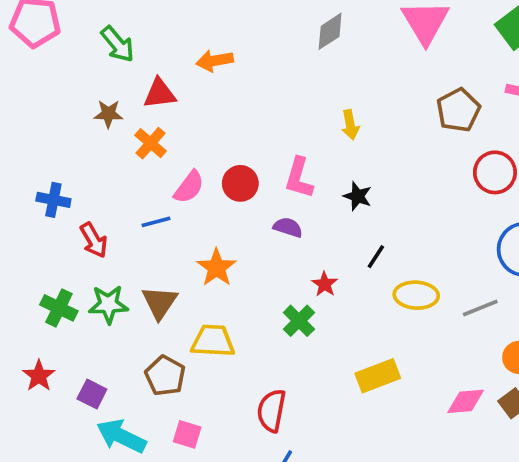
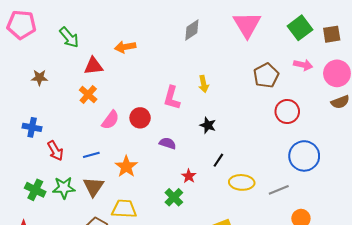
brown star: (108, 114) -> (39, 78), moved
pink L-shape: (299, 178) -> (172, 98), moved
blue line: (156, 222) -> (91, 155), moved

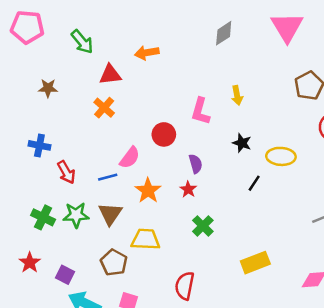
pink semicircle: (110, 120) -> (130, 158), moved
purple semicircle: (168, 143) -> (196, 164), turned 56
red star: (189, 176) -> (188, 189), moved
yellow ellipse: (242, 182) -> (281, 156), moved

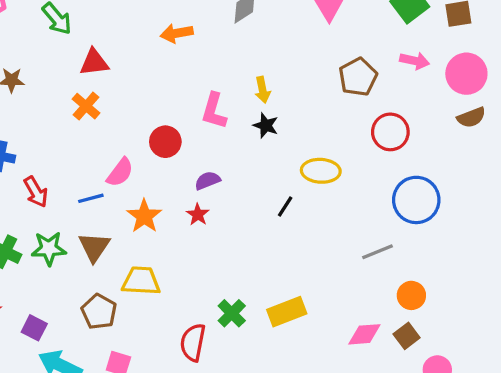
orange arrow: (147, 53) -> (177, 33), moved
black star: (242, 143) -> (266, 125), moved
purple semicircle: (196, 164) -> (207, 181), turned -96
green cross: (203, 226) -> (232, 313), moved

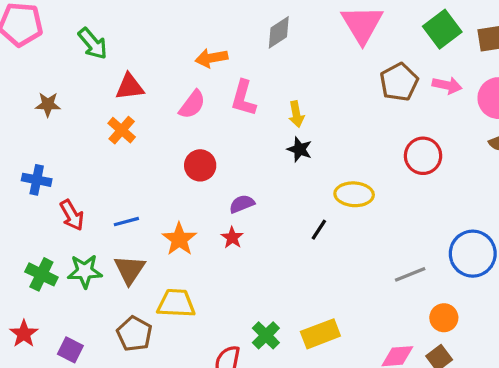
brown pentagon: (358, 77) -> (399, 82), moved
pink L-shape: (214, 111) -> (243, 98), moved
pink semicircle: (120, 172) -> (192, 104), moved
blue circle: (416, 200) -> (473, 254), moved

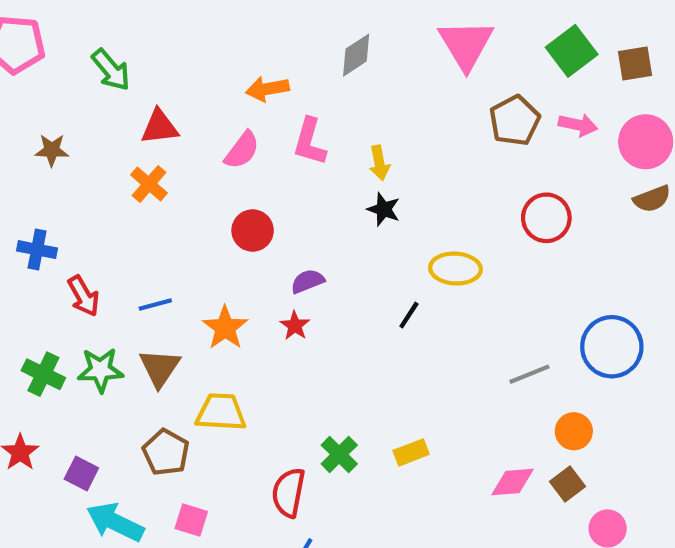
yellow rectangle: (320, 334) -> (411, 452), size x0.7

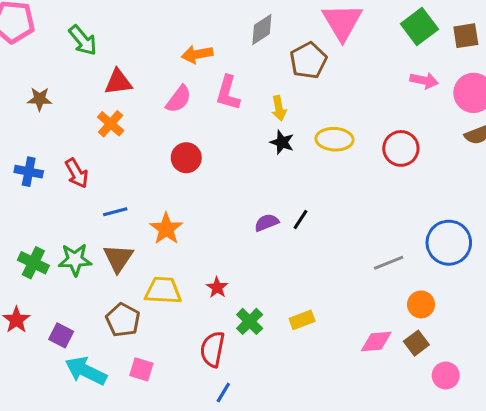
brown pentagon: (515, 121) -> (308, 60), moved
yellow ellipse: (455, 269) -> (335, 139), moved
purple semicircle: (308, 281) -> (267, 223), moved
red arrow: (84, 296) -> (77, 173), moved
red star: (295, 326) -> (217, 287), moved

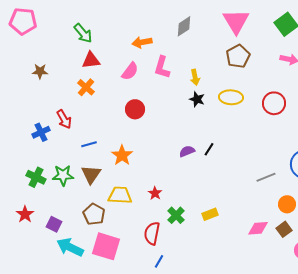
green arrow: (83, 40) -> (83, 33), moved
brown pentagon: (308, 60) -> (238, 56), moved
blue cross: (29, 172) -> (41, 132), moved, turned -36
pink square: (141, 369) -> (106, 246), size x1.8

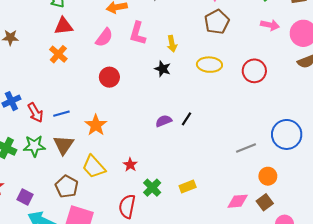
black star: (197, 99) -> (163, 69), moved
red arrow: (64, 119) -> (35, 113), moved
yellow trapezoid: (120, 195) -> (94, 167), turned -135

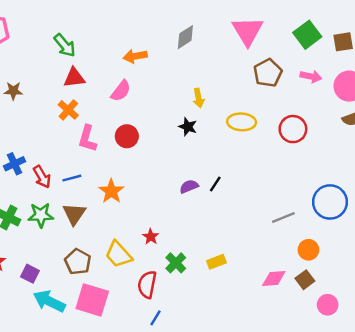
brown pentagon: (217, 22) -> (268, 73), moved
pink L-shape: (138, 33) -> (87, 139), moved
yellow trapezoid: (94, 167) -> (118, 255), moved

